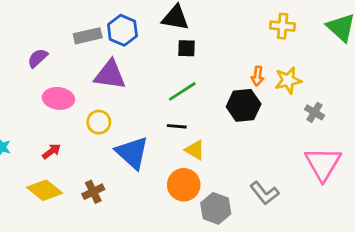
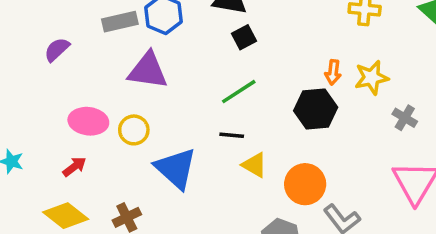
black square: (186, 48) -> (244, 37), turned -30
pink ellipse: (58, 98) -> (88, 121), moved
orange circle: (184, 185) -> (305, 184), moved

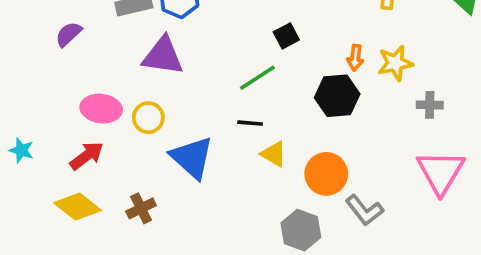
black square: (244, 37) -> (286, 36), moved
gray cross: (405, 118) -> (430, 105), turned -30
red arrow: (74, 167) -> (87, 156), size x1.4

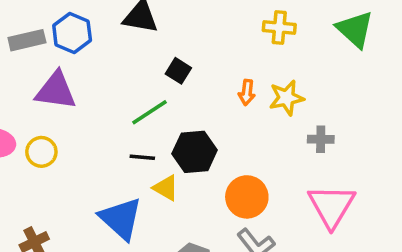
black square: (286, 36) -> (178, 71), turned -30
black hexagon: (337, 96) -> (195, 152), moved
blue triangle: (192, 158) -> (121, 219), moved
orange circle: (326, 174) -> (247, 197), moved

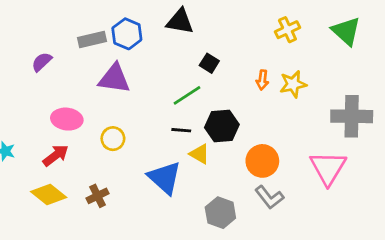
yellow cross: (279, 28) -> (287, 30), turned -30
gray cross: (321, 139) -> (352, 116), moved, size x2.0
yellow circle: (41, 152) -> (113, 139), moved

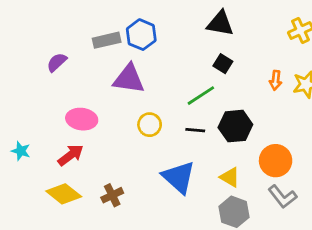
black triangle: (180, 21) -> (220, 24), moved
yellow circle: (113, 139) -> (150, 125), moved
yellow triangle: (199, 154) -> (230, 177), moved

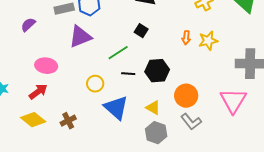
black square: (223, 64) -> (141, 31), moved
purple triangle: (129, 79) -> (80, 37), turned -30
green line: (201, 96) -> (118, 53), moved
yellow circle: (150, 125) -> (95, 84), moved

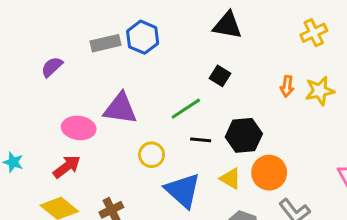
purple triangle: (80, 37) -> (120, 109), moved, turned 30
orange circle: (186, 96) -> (269, 173), moved
yellow triangle: (153, 108) -> (230, 179), moved

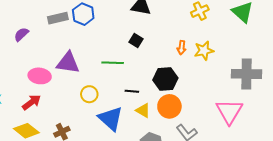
green line: (186, 109) -> (113, 63), turned 35
black hexagon: (244, 135) -> (165, 79), moved
black line: (201, 140) -> (132, 91), moved

